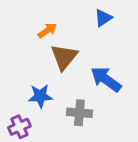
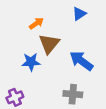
blue star: (40, 96) -> (31, 62), moved
gray cross: (79, 113) -> (73, 94), moved

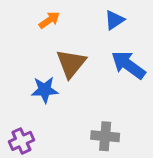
orange arrow: (36, 23) -> (49, 20), moved
blue arrow: (81, 61) -> (128, 65), moved

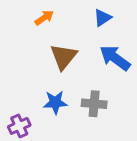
blue star: (45, 90) -> (55, 102), moved
gray cross: (105, 136) -> (94, 104), moved

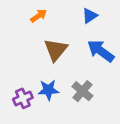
gray cross: (94, 104) -> (82, 91), turned 35
purple cross: (19, 126) -> (23, 98), moved

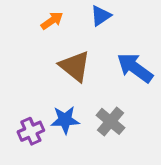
blue triangle: (90, 16) -> (101, 16), moved
brown triangle: (56, 50) -> (75, 66), turned -30

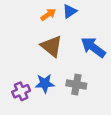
orange arrow: (52, 21) -> (48, 15), moved
gray cross: (111, 121) -> (76, 85), turned -30

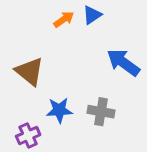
brown triangle: (52, 46) -> (30, 71), moved
purple cross: (21, 91) -> (28, 136), moved

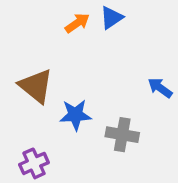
blue arrow: (123, 63) -> (160, 88), moved, size x0.6
blue star: (59, 110) -> (75, 115), moved

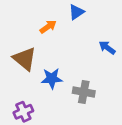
orange arrow: (77, 23) -> (48, 27), moved
blue arrow: (160, 88) -> (107, 48), moved

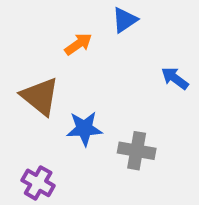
purple cross: (23, 112) -> (38, 183), turned -36

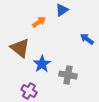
blue star: (84, 129) -> (42, 64), turned -30
purple cross: (38, 183) -> (29, 91), moved

